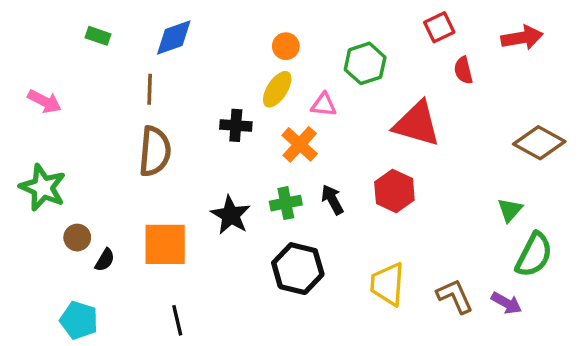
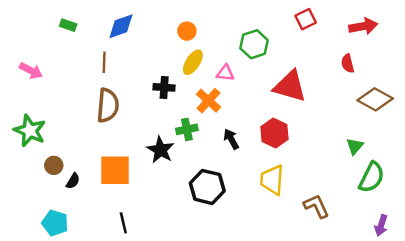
orange circle: (286, 46) -> (187, 31), moved
red semicircle: (463, 70) -> (348, 63), moved
green cross: (286, 203) -> (187, 129), moved
yellow trapezoid: (387, 284) -> (272, 180), moved
purple arrow: (506, 303) -> (381, 225), moved, turned 78

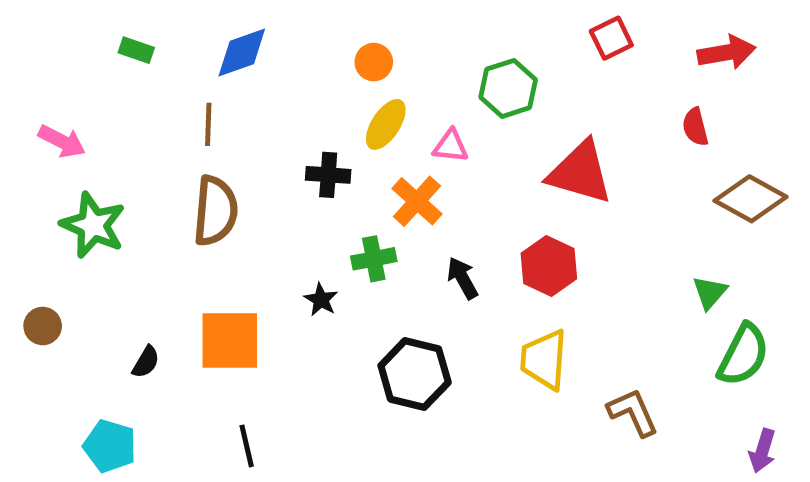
green star: (30, 131) -> (93, 225), moved
black star: (161, 150) -> (321, 300), size x0.6
brown circle: (54, 165) -> (43, 326), moved

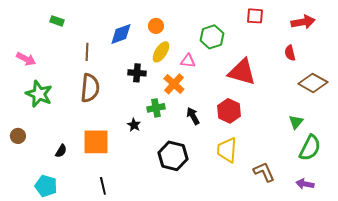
red square: (611, 38) -> (255, 16), turned 30
blue diamond: (242, 52) -> (121, 34), moved
purple arrow: (762, 451) -> (305, 184), moved, turned 84

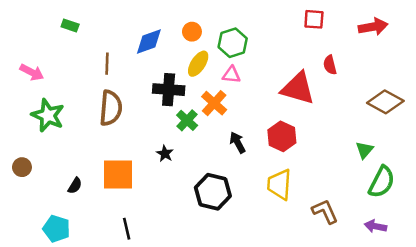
green hexagon: (212, 37) -> (233, 43), moved
red semicircle: (290, 53) -> (330, 65), moved
black cross: (137, 73) -> (169, 90), size x1.4
green cross: (156, 108) -> (187, 120), moved, turned -36

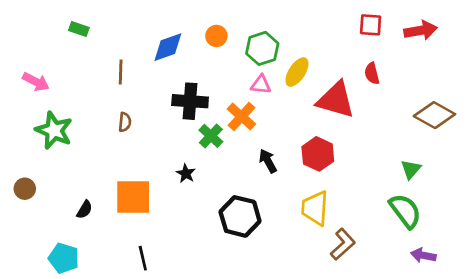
red square: (314, 19) -> (371, 25), moved
yellow ellipse: (198, 64) -> (297, 72), moved
brown semicircle: (111, 108) -> (125, 122), size x0.5
green semicircle: (382, 182) -> (405, 211), moved, turned -64
brown L-shape: (325, 211) -> (343, 244), moved, turned 72

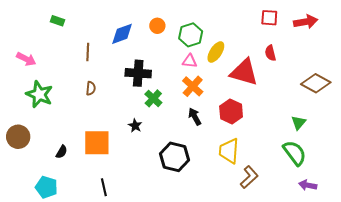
orange cross: (241, 116) -> (193, 86), moved
brown circle: (25, 189) -> (18, 137), size x1.5

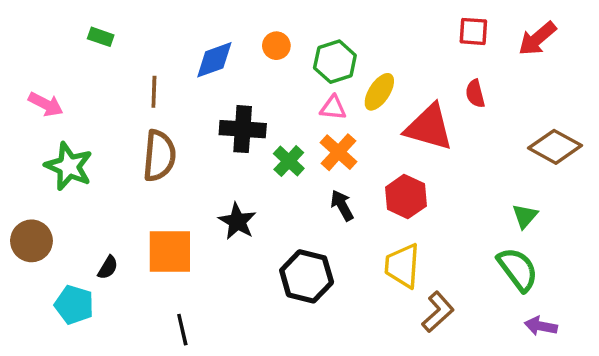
red arrow: (306, 22) -> (537, 39), turned 150
brown semicircle: (91, 88) -> (159, 156), size x2.0
green cross: (153, 98) -> (289, 161), moved
black star: (135, 126) -> (237, 221), size x1.5
cyan pentagon: (46, 187) -> (74, 305), moved

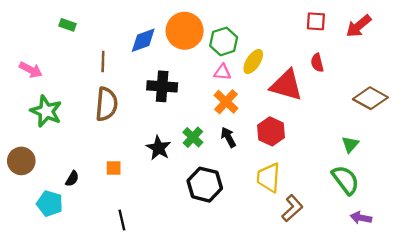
orange circle: (276, 46) -> (185, 31), size x2.0
green cross: (289, 161) -> (193, 137), moved
orange square: (170, 252) -> (114, 168), size x0.5

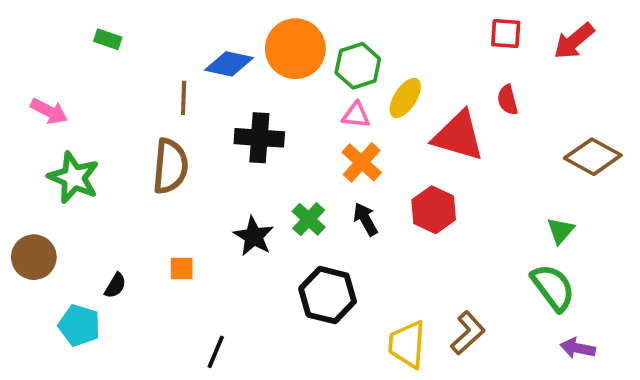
blue diamond: (143, 40) -> (229, 64), turned 32
brown line: (103, 62) -> (184, 98), moved
yellow trapezoid: (269, 177) -> (407, 344), moved
black line: (122, 220) -> (216, 352), moved, turned 36

